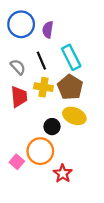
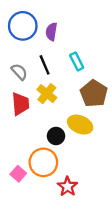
cyan rectangle: (71, 57) -> (77, 61), size x0.7
yellow cross: (43, 87) -> (47, 94), turned 30
brown pentagon: (70, 87) -> (94, 94), moved

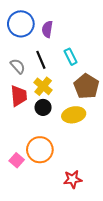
yellow ellipse: (80, 125) -> (74, 115), turned -35
black circle: (56, 136) -> (43, 107), moved
red star: (67, 186) -> (73, 179), moved, turned 30

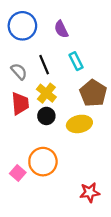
purple semicircle: (47, 29) -> (61, 29), moved, turned -35
red star: (73, 179) -> (90, 192), moved

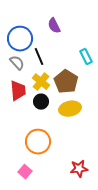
blue circle: (22, 26) -> (20, 39), moved
cyan rectangle: (76, 61) -> (86, 57), moved
brown pentagon: (93, 93) -> (66, 82), moved
pink square: (18, 173) -> (25, 172), moved

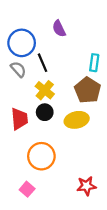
cyan rectangle: (86, 57) -> (94, 63), turned 35
brown pentagon: (66, 82) -> (88, 90), moved
red trapezoid: (18, 91) -> (19, 119), moved

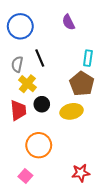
purple semicircle: (59, 29) -> (68, 22), moved
blue circle: (22, 43) -> (20, 26), moved
gray semicircle: (18, 69) -> (17, 64), turned -126
yellow cross: (45, 90) -> (27, 84), moved

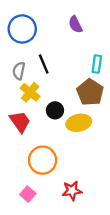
black circle: (42, 104) -> (55, 110), moved
red trapezoid: (18, 110) -> (20, 122), turned -30
red star: (81, 173) -> (72, 191), moved

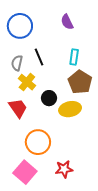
cyan rectangle: (97, 64) -> (74, 57), moved
pink square: (28, 194) -> (25, 172), size x1.6

